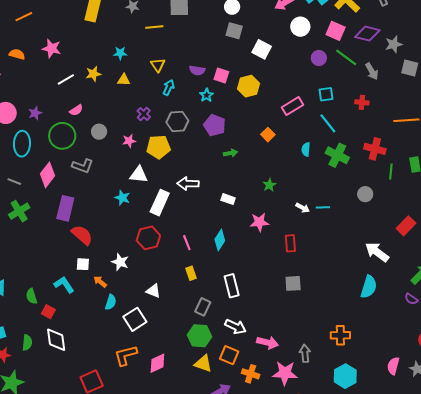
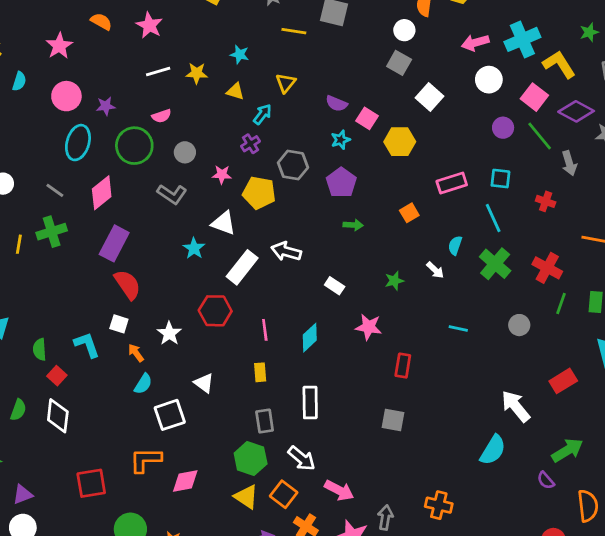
cyan arrow: (169, 87) -> (262, 114), moved
gray L-shape: (83, 166) -> (172, 194), moved
white arrow: (303, 208) -> (435, 270), moved
gray rectangle: (203, 307) -> (265, 421), turned -48

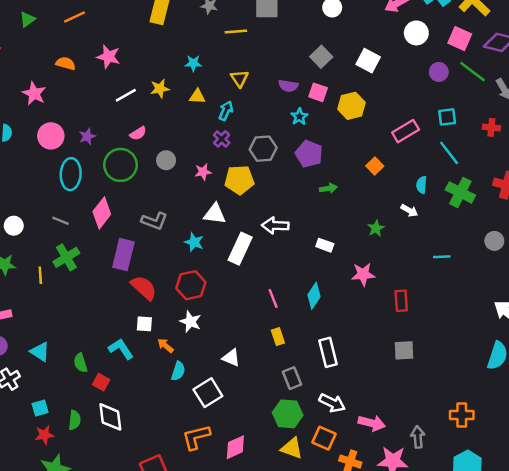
gray square: (399, 63) -> (321, 57), moved, turned 30
gray L-shape: (172, 194) -> (154, 221), moved
red hexagon: (215, 311) -> (191, 285), moved

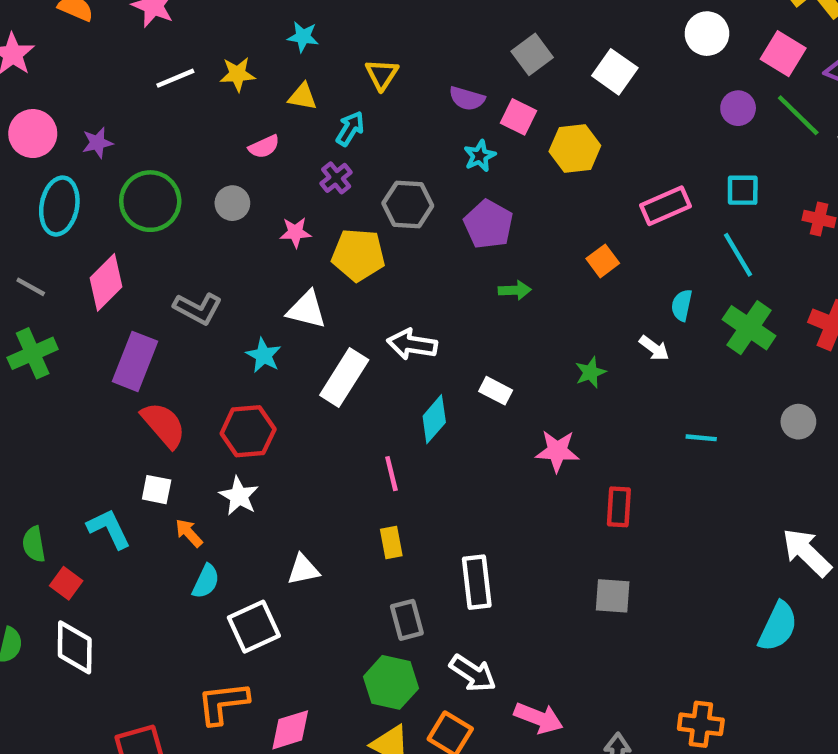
pink semicircle: (138, 133) -> (264, 147), moved
cyan diamond: (314, 296) -> (434, 419), moved
white triangle: (231, 358) -> (303, 570), turned -42

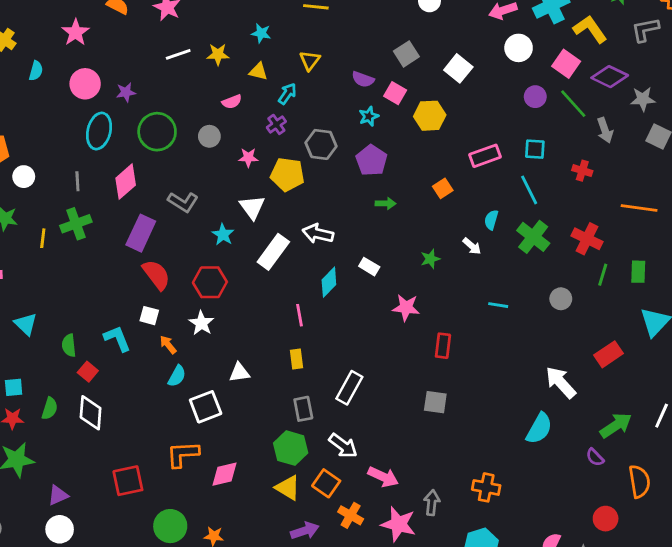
gray line: (31, 287) -> (77, 181), turned 54
white triangle: (307, 310) -> (252, 207), turned 36
white rectangle: (477, 582) -> (349, 388), turned 32

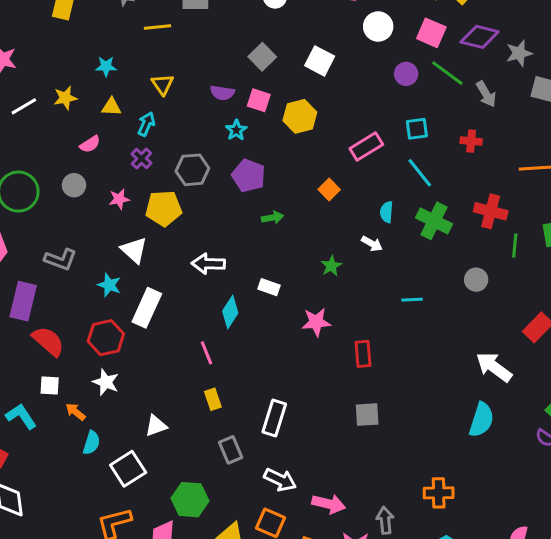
white rectangle: (273, 252) -> (147, 308), moved
green hexagon: (291, 448) -> (190, 500), moved

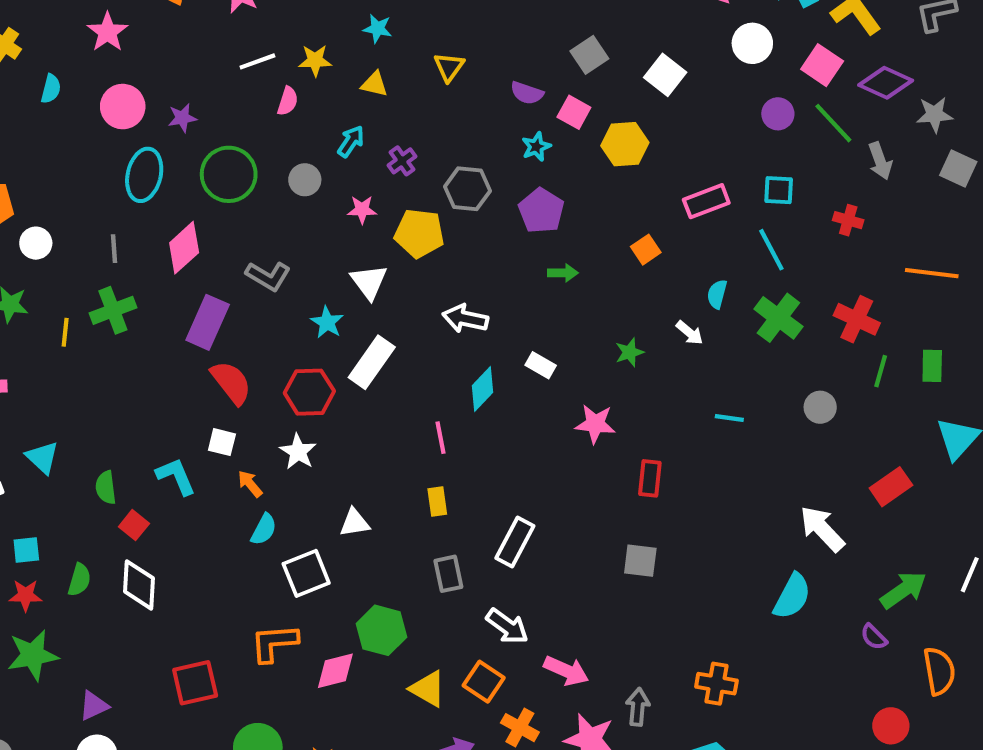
cyan arrow: (146, 124) -> (351, 141), moved
pink semicircle: (90, 144) -> (288, 101), moved, turned -50

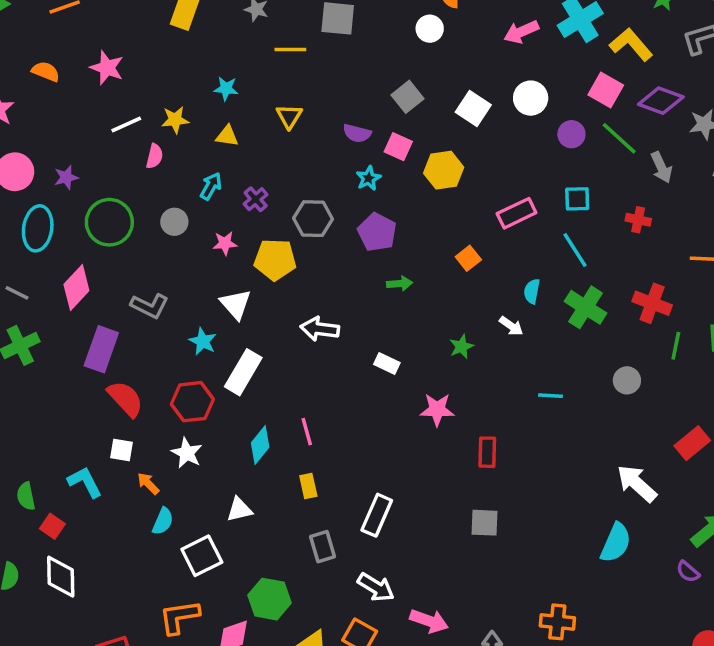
white circle: (752, 43) -> (531, 98), moved
gray line: (114, 249) -> (17, 293), turned -55
cyan diamond: (483, 389) -> (260, 445), moved

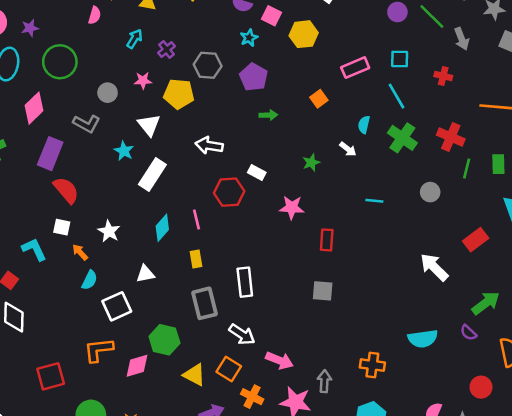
gray circle: (174, 222) -> (108, 93), moved
red hexagon: (192, 402) -> (229, 192), moved
white rectangle: (377, 515) -> (245, 282), turned -32
cyan semicircle: (616, 543) -> (423, 339), moved, turned 56
gray rectangle: (323, 547) -> (204, 303), size x1.4

